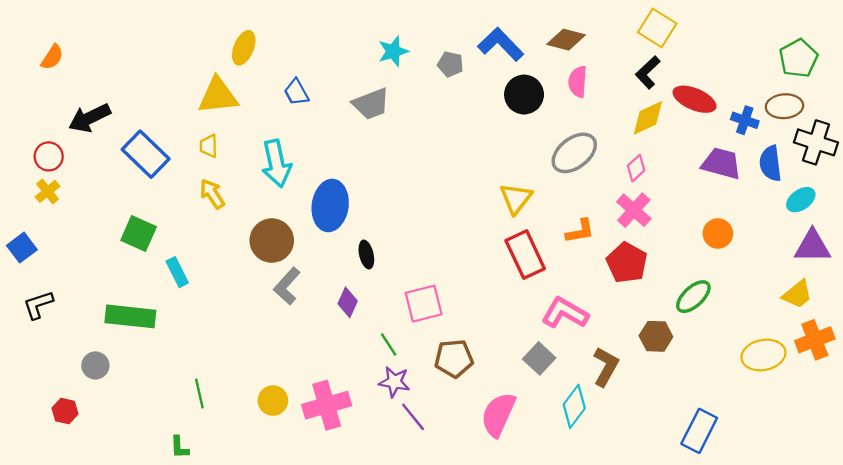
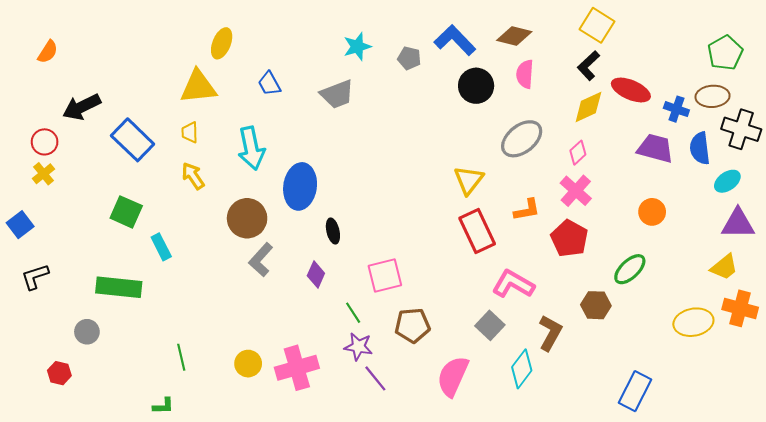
orange cross: (815, 340) -> (740, 308), turned 36
green L-shape: (179, 447) -> (163, 406), turned -90

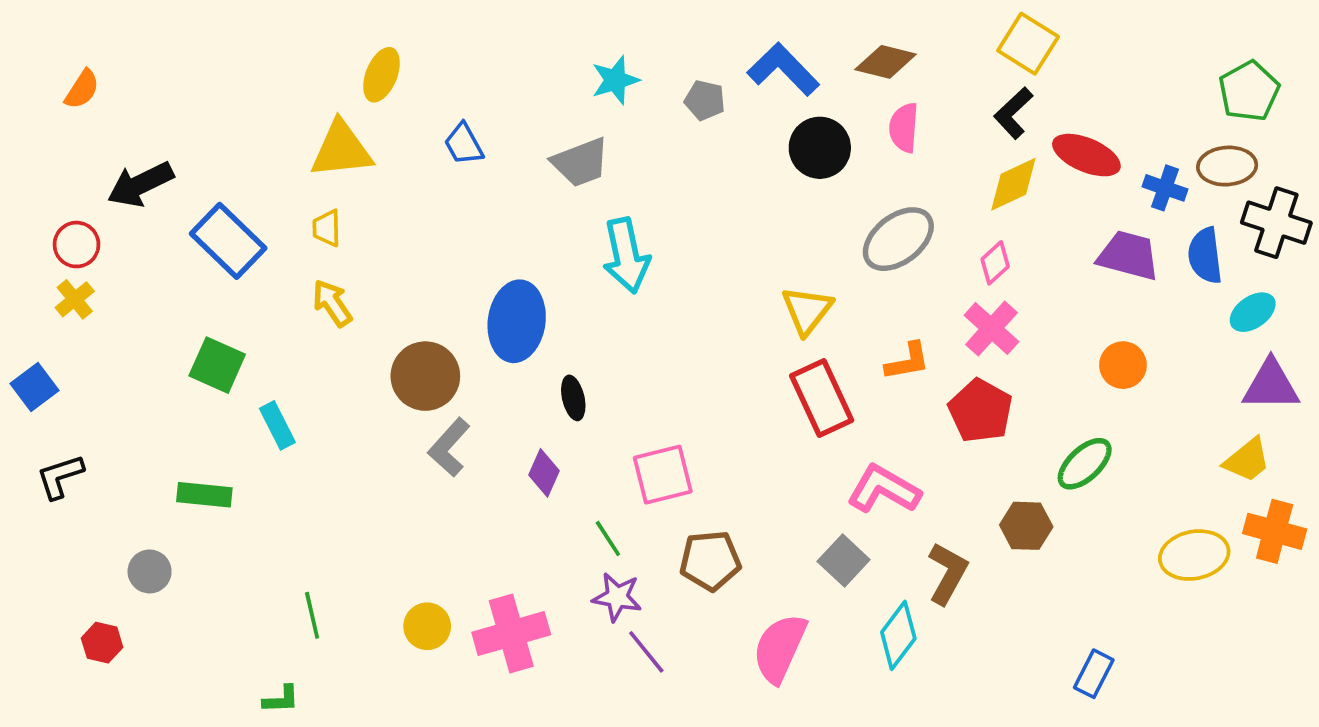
cyan arrow: (251, 148) -> (626, 256), moved
green rectangle: (119, 287) -> (204, 495), size x0.7
blue rectangle: (635, 391) -> (1094, 674), size x0.7

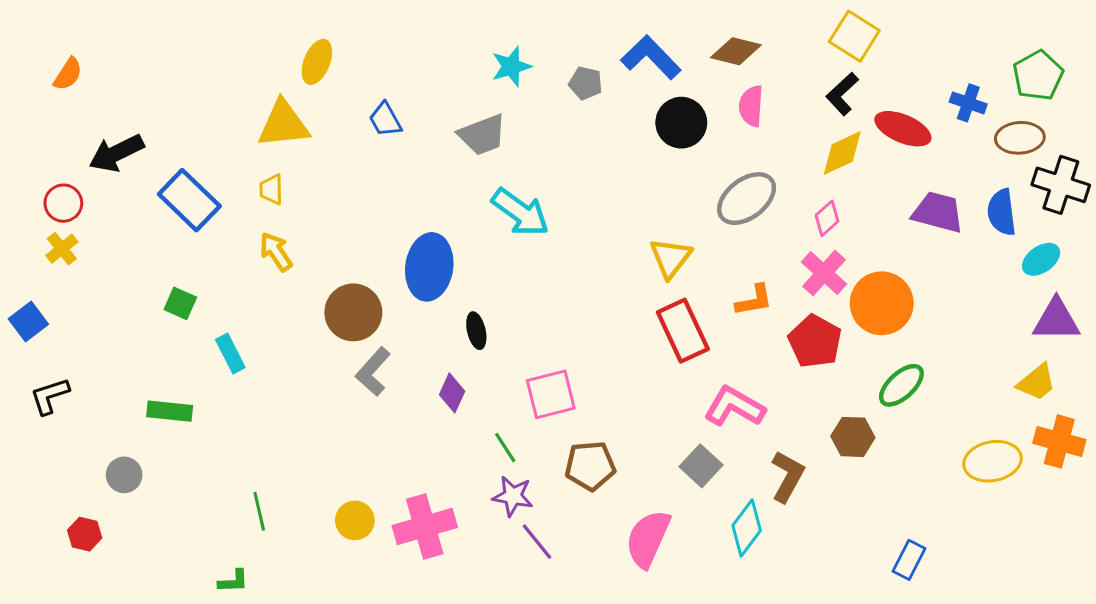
blue cross: (1165, 188) -> (968, 103), moved
cyan arrow: (626, 256) -> (520, 212), turned -42
green square: (217, 365) -> (180, 303), size x0.7
orange circle: (1123, 365) -> (882, 303), moved, size x1.6

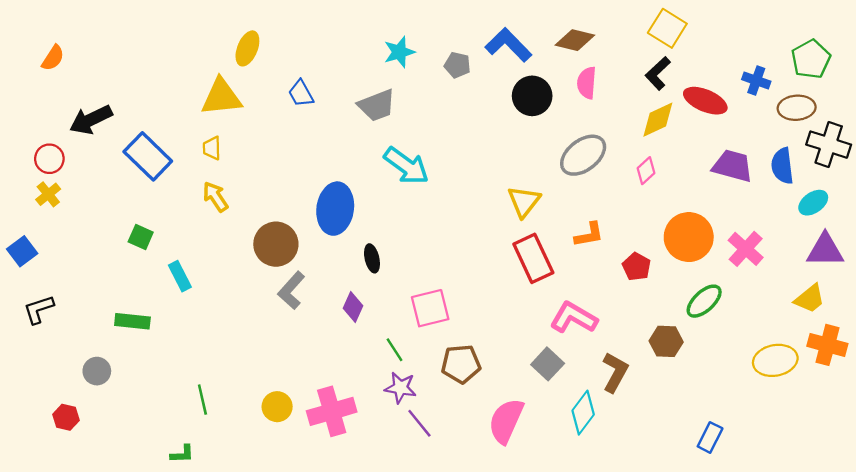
pink cross: (824, 273) -> (746, 249), moved
red pentagon: (815, 341) -> (636, 267), size x0.7

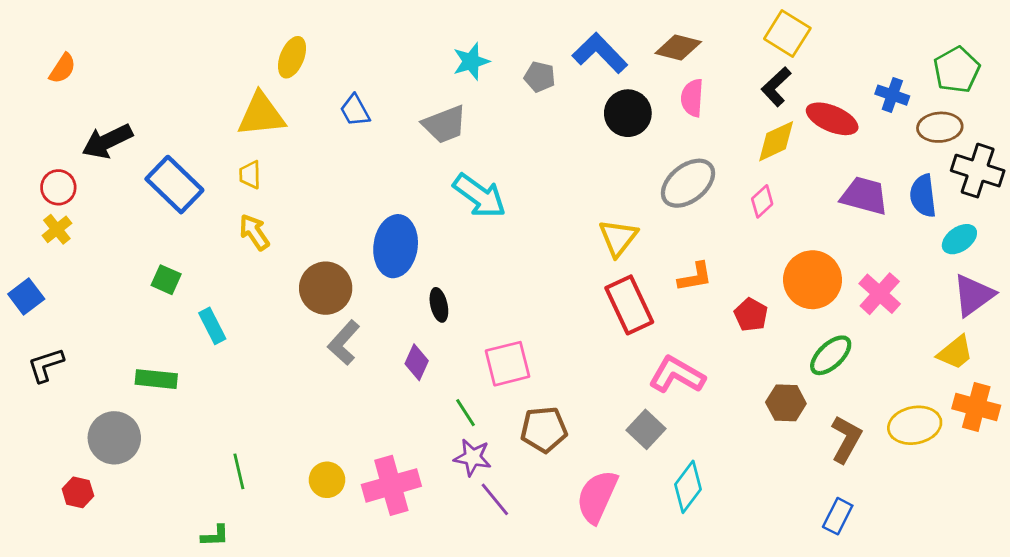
purple triangle: (825, 250) -> (973, 295), turned -36
gray circle: (97, 371) -> (114, 438), size x1.6
brown L-shape: (615, 372) -> (846, 439), moved

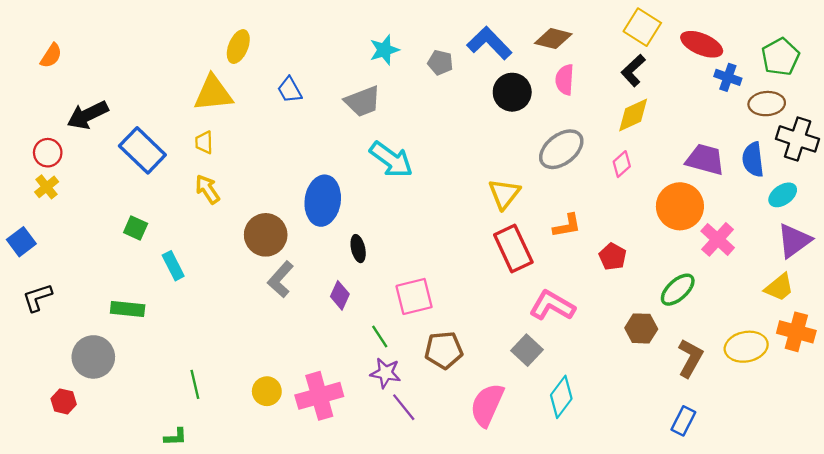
red ellipse: (832, 119) -> (702, 44), moved
orange circle: (813, 280) -> (680, 206), moved

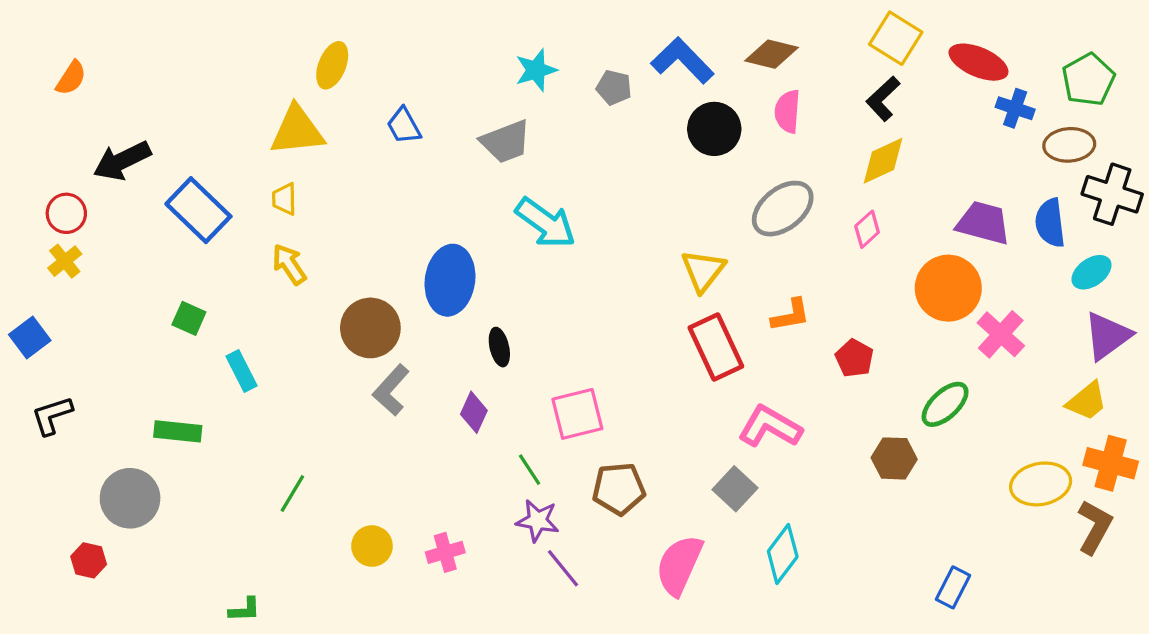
brown L-shape: (690, 358) -> (1095, 527), moved
green line: (195, 384) -> (292, 493), moved, turned 44
pink cross: (319, 396) -> (445, 552), size x0.6

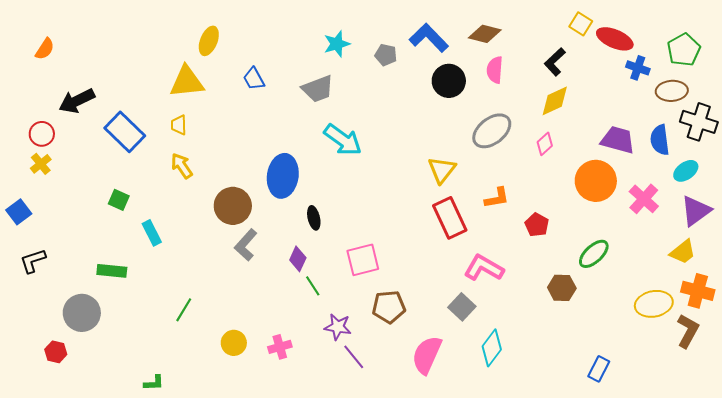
yellow square: (896, 38) -> (581, 24), moved, size x0.7
pink cross: (1001, 334) -> (644, 199), moved
green line: (530, 470) -> (313, 286), moved

